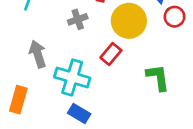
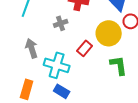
yellow circle: (129, 21) -> (109, 33), moved
orange rectangle: (18, 100) -> (27, 89), moved

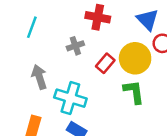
red rectangle: (85, 48) -> (105, 63), moved
green L-shape: (119, 65) -> (134, 92), moved

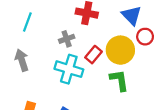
gray arrow: (39, 77) -> (22, 60), moved
cyan cross: (70, 98) -> (69, 69), moved

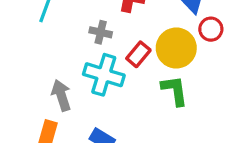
gray cross: (67, 39) -> (101, 32), turned 32
gray arrow: (22, 60) -> (61, 95), moved

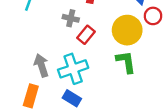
red rectangle: (138, 54) -> (86, 35), moved
cyan cross: (104, 75) -> (73, 69), moved, turned -36

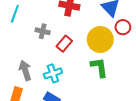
gray cross: (71, 18) -> (43, 31), moved
cyan cross: (73, 69) -> (53, 73), size x0.7

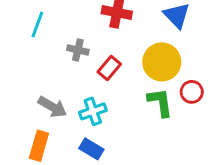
red circle: (123, 27) -> (192, 92), moved
gray arrow: (25, 70) -> (52, 107), turned 138

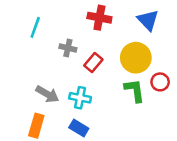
cyan cross: (93, 111) -> (80, 98), turned 30

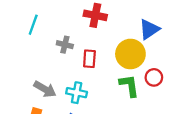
blue triangle: (148, 20) -> (149, 29), moved, turned 40
red rectangle: (93, 63) -> (89, 59), turned -36

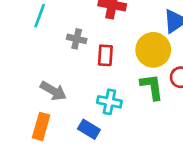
cyan cross: (77, 93) -> (109, 102), moved

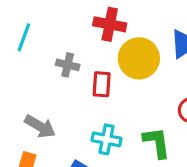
yellow circle: (153, 50) -> (139, 58), moved
green L-shape: (152, 87) -> (157, 143), moved

